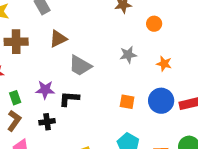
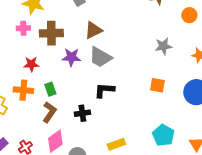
gray trapezoid: (80, 66) -> (100, 57), moved
purple star: (45, 90) -> (71, 57), moved
orange square: (127, 102) -> (157, 85), moved

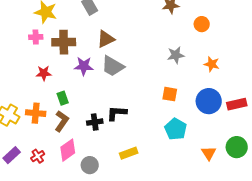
orange cross: (23, 90) -> (36, 113), moved
black L-shape: (104, 90) -> (117, 113), moved
cyan pentagon: (163, 135) -> (176, 129), moved

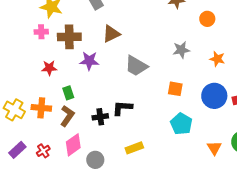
gray trapezoid: (113, 66) -> (136, 66), moved

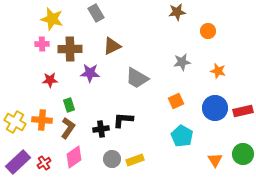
orange square: (175, 89) -> (176, 101), turned -35
purple rectangle: (17, 150) -> (18, 162), size x1.4
gray circle: (95, 160) -> (112, 159), moved

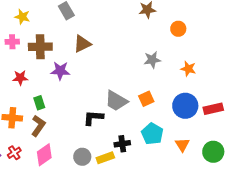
yellow star: (52, 19) -> (22, 17), size x0.7
gray trapezoid: (137, 78) -> (116, 101), moved
black cross: (101, 129) -> (122, 144), moved
orange triangle: (215, 160) -> (182, 145), moved
red cross: (44, 163) -> (14, 153), moved

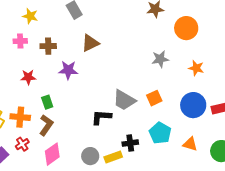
orange circle: (178, 29) -> (186, 28), size x1.5
brown cross: (40, 47) -> (48, 46), size x0.7
orange triangle: (182, 145) -> (190, 144), turned -42
red cross: (14, 153) -> (22, 144), moved

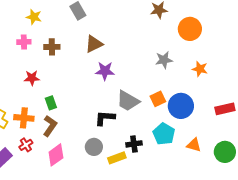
purple star: (68, 70) -> (105, 71), moved
blue circle: (193, 105) -> (181, 106), moved
gray circle: (90, 156) -> (94, 147), moved

